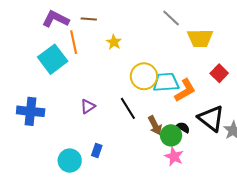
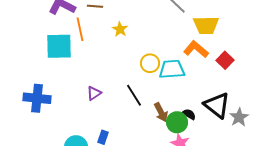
cyan square: (53, 59) -> (59, 46), turned 36
yellow circle: (144, 76) -> (150, 63), size x0.7
orange L-shape: (185, 90) -> (196, 49), moved, turned -110

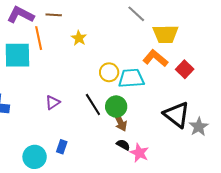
black semicircle: (189, 114) -> (123, 145), moved
green circle: (177, 122) -> (116, 107), moved

